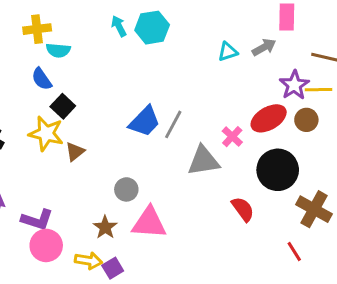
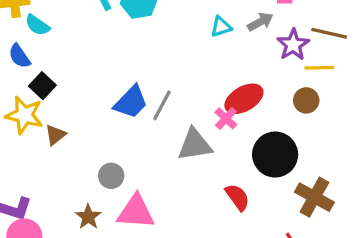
cyan semicircle: (58, 50) -> (37, 25), turned 30
purple star: (294, 85) -> (293, 45), moved
red ellipse: (269, 118) -> (244, 99), moved

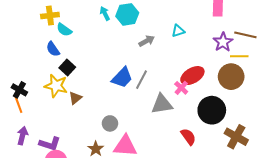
gray arrow: (260, 22) -> (147, 41), moved
brown circle: (306, 100) -> (231, 77), size x1.6

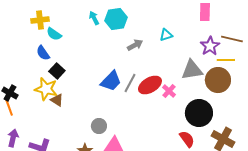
red ellipse: (192, 76) -> (150, 85), moved
brown triangle: (75, 98) -> (57, 100), moved, turned -48
gray triangle: (162, 104) -> (192, 70), moved
red semicircle: (188, 137) -> (187, 139), moved

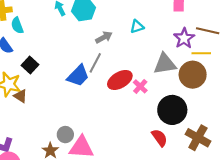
cyan semicircle: (54, 34) -> (17, 25), turned 35
black square: (57, 71) -> (30, 65), moved
gray line: (130, 83) -> (95, 63), moved
gray circle: (99, 126) -> (65, 135), moved

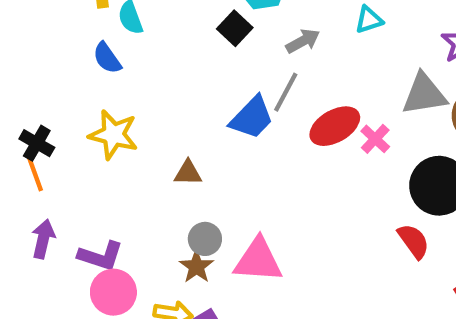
black square: (30, 65) -> (235, 28), moved
brown triangle: (20, 96) -> (188, 173), moved, turned -32
gray circle: (65, 135) -> (205, 239), moved

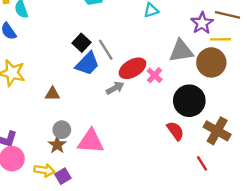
black square: (235, 28) -> (82, 43), moved
gray arrow: (303, 41) -> (115, 88), moved
gray line: (286, 92) -> (106, 50), turned -60

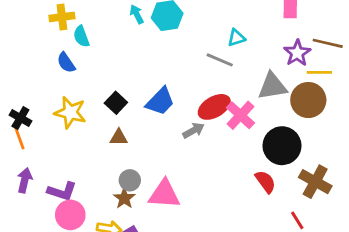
black square: (82, 43) -> (116, 103), moved
gray line: (106, 50) -> (220, 60), moved, turned -35
pink cross: (155, 75) -> (240, 115), size x1.5

